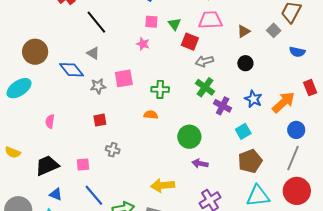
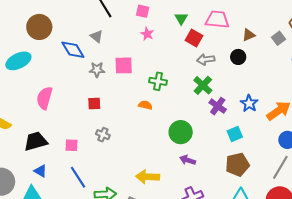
pink square: (151, 22) -> (143, 11), moved
black circle: (245, 63) -> (238, 57), moved
pink semicircle: (50, 121) -> (45, 98), size x1.6

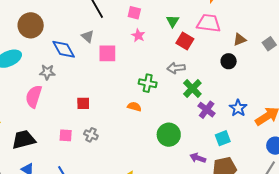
gray arrow: (206, 59) -> (176, 68), moved
pink square: (124, 65) -> (107, 53), moved
gray star: (97, 70) -> (47, 72), moved
pink square: (71, 145) -> (66, 135), moved
purple arrow: (188, 160) -> (198, 158), moved

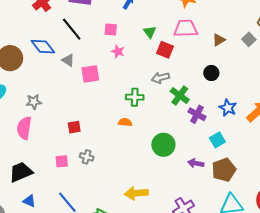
blue diamond: (64, 49) -> (43, 47), moved
black circle: (229, 61) -> (211, 73), moved

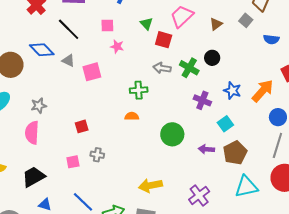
pink trapezoid: (186, 28) -> (182, 16), turned -35
gray arrow: (160, 78) -> (162, 68), turned 30
green cross: (180, 95) -> (189, 68), moved

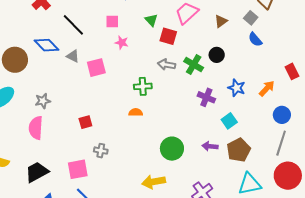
blue semicircle: (271, 39) -> (255, 39), moved, turned 42
orange arrow: (263, 91) -> (267, 88), size x0.7
green circle: (172, 134) -> (172, 149), moved
pink square: (73, 162) -> (78, 169), moved, size x1.5

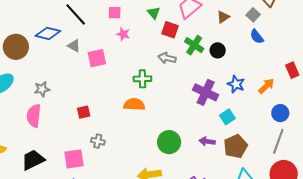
blue diamond: (46, 45) -> (48, 33), turned -35
green cross: (194, 65) -> (194, 45), moved
purple cross: (206, 97) -> (206, 92), size x1.4
orange semicircle: (136, 112) -> (134, 104), size x1.5

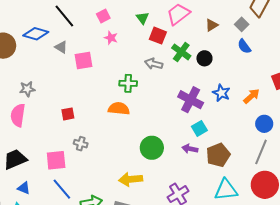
pink square: (115, 13) -> (103, 16), turned -32
cyan square: (227, 117) -> (199, 128), moved

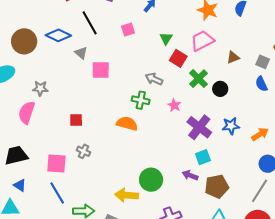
gray square: (242, 24) -> (263, 62), turned -32
pink star: (111, 38) -> (174, 105), moved
gray arrow: (154, 64) -> (154, 79), moved
blue star: (221, 93) -> (231, 126), turned 30
green circle: (152, 148) -> (151, 180), moved

